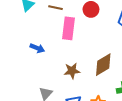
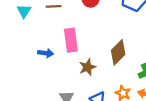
pink rectangle: (68, 28) -> (71, 40), moved

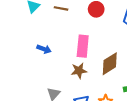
pink rectangle: (71, 40) -> (83, 46), moved

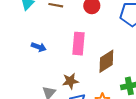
brown star: (79, 71) -> (70, 81), moved

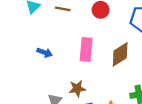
brown diamond: (106, 61) -> (120, 54), moved

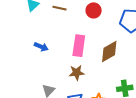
brown star: (77, 89) -> (77, 73), moved

